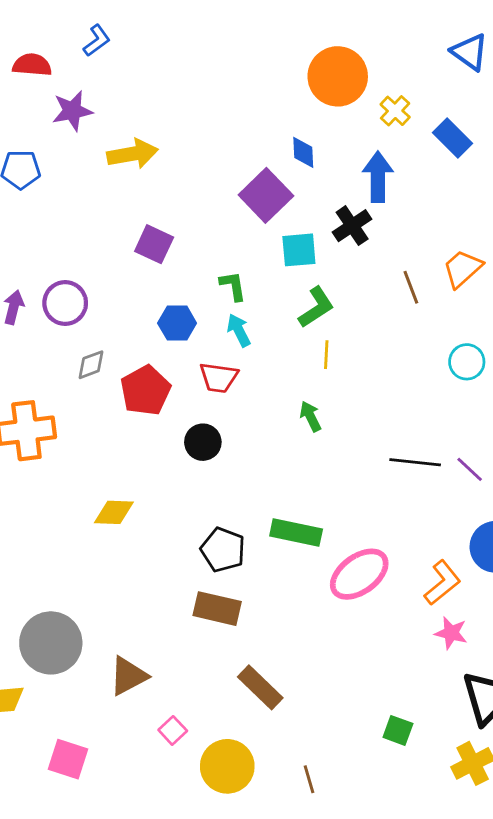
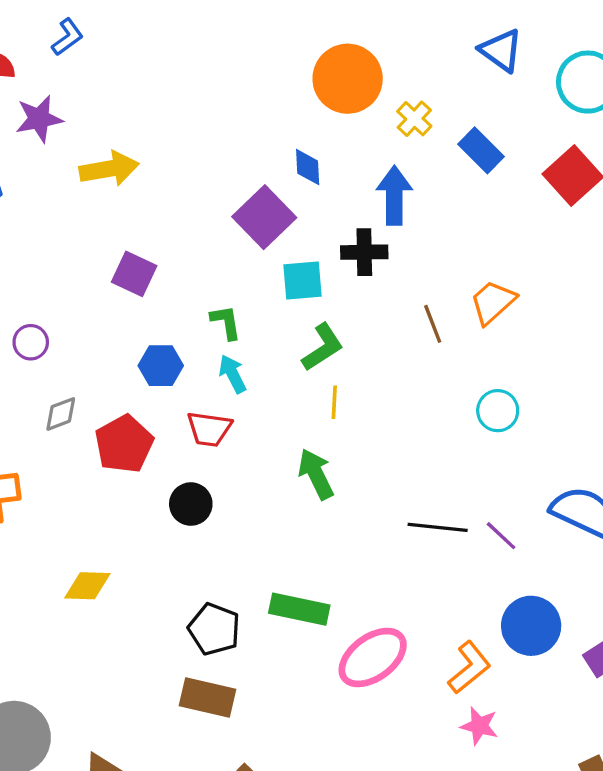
black cross: (352, 226) -> (364, 252), turned 33
purple circle: (65, 303) -> (31, 342), size x0.7
green arrow: (310, 416) -> (316, 474), size x1.4

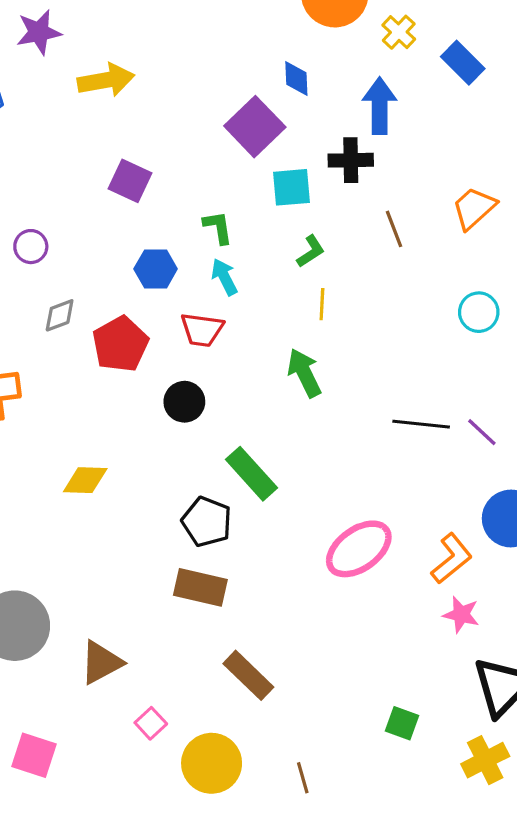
brown line: (433, 324) -> (394, 229), moved
green L-shape: (323, 347) -> (311, 251), size x0.7
green rectangle: (299, 609) -> (252, 474), moved, turned 36

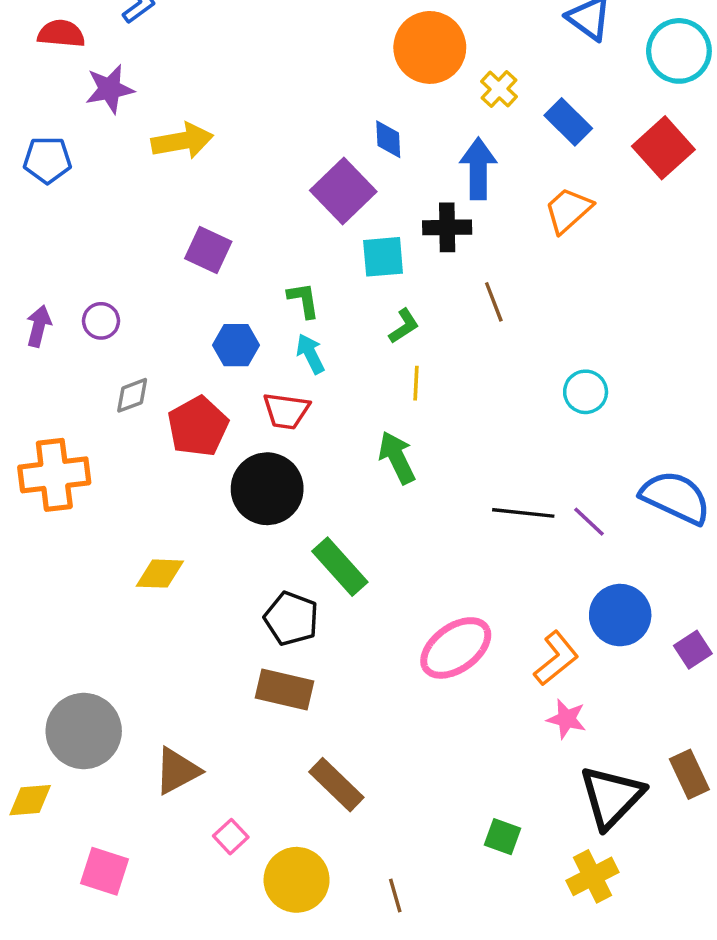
orange trapezoid: (474, 208) -> (568, 210), moved
black circle: (184, 402) -> (267, 489), size x1.6

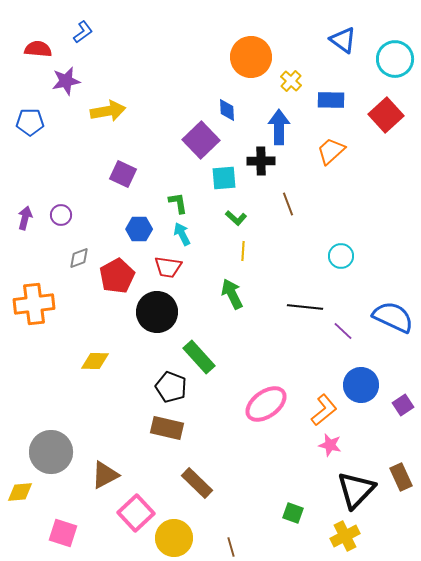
blue rectangle: (568, 122) -> (331, 100), turned -44
green L-shape: (404, 326) -> (236, 218), turned 75
black line: (523, 513) -> (305, 307), moved
pink square: (231, 837) -> (136, 513), size x1.8

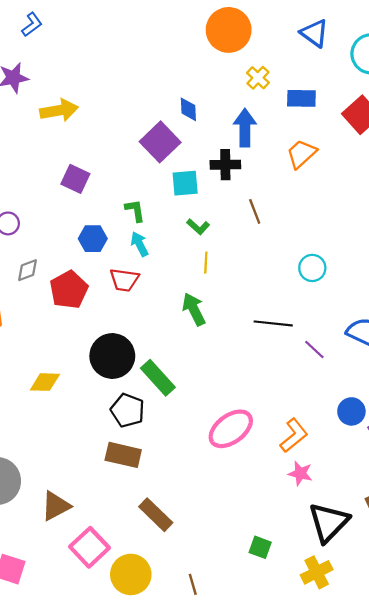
orange circle: (251, 57) -> (229, 30), moved
black circle: (157, 312) -> (112, 356), moved
blue circle: (361, 385) -> (351, 411), moved, size x0.7

